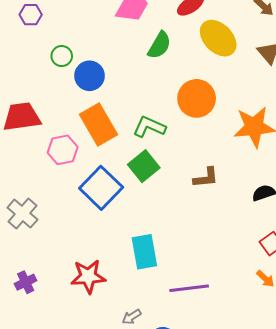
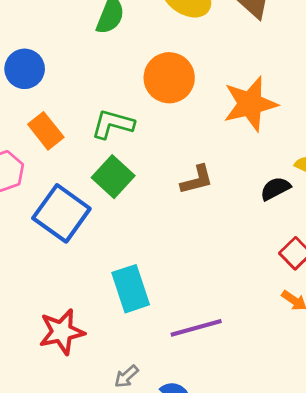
orange rectangle: (98, 124) -> (46, 131), size x0.7

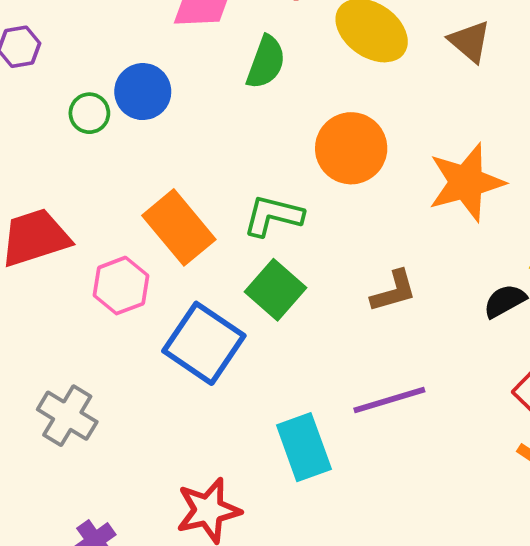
blue circle: (25, 69) -> (143, 92), moved
orange rectangle: (46, 131) -> (179, 227), size x1.4
purple line: (196, 328) -> (389, 400), moved

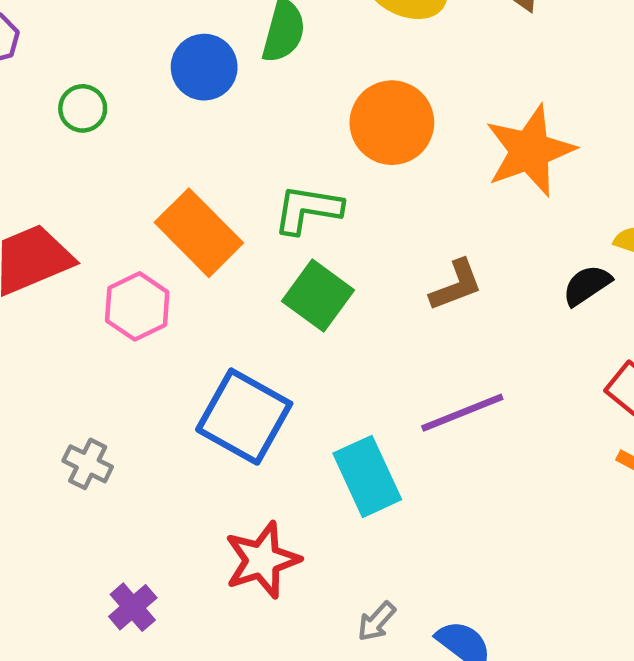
blue circle: (143, 92) -> (204, 67), moved
blue square: (204, 343) -> (244, 417), moved
gray cross: (67, 416) -> (88, 464), size x0.7

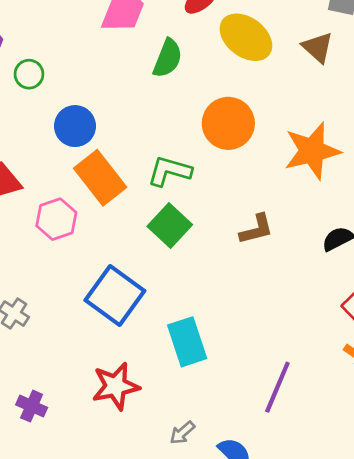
blue circle: (204, 67) -> (75, 126), moved
green circle: (83, 108) -> (29, 74), moved
purple line: (462, 413) -> (277, 387), moved, turned -52
purple cross: (133, 607) -> (32, 406), turned -32

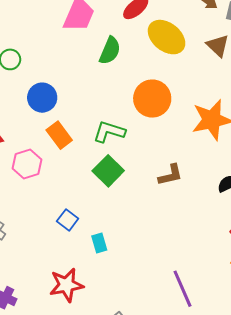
orange rectangle: (100, 178) -> (59, 135), size x0.7
blue square: (115, 296) -> (68, 220), size x0.5
cyan rectangle: (187, 342) -> (99, 243), moved, size x0.6
purple line: (277, 387) -> (183, 289), turned -48

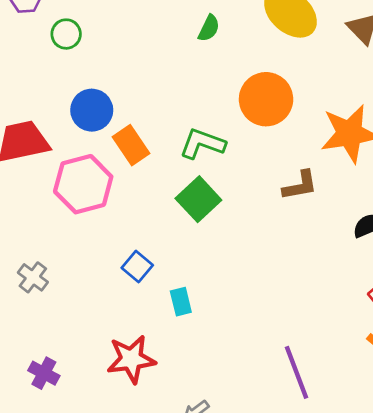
green semicircle: (110, 51) -> (209, 28), size x0.7
blue circle: (42, 98) -> (92, 110), moved
pink hexagon: (27, 164) -> (83, 184), size x1.4
brown L-shape: (170, 175) -> (300, 185), moved

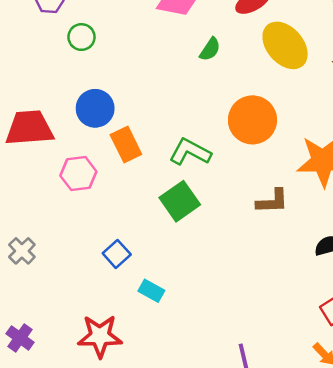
pink hexagon: (83, 184) -> (78, 174), size x0.7
cyan rectangle: (181, 302) -> (151, 291), turned -55

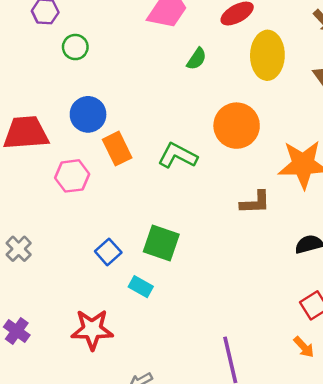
yellow ellipse: (285, 45) -> (267, 55), turned 42
green square: (180, 201) -> (161, 243), moved, turned -36

